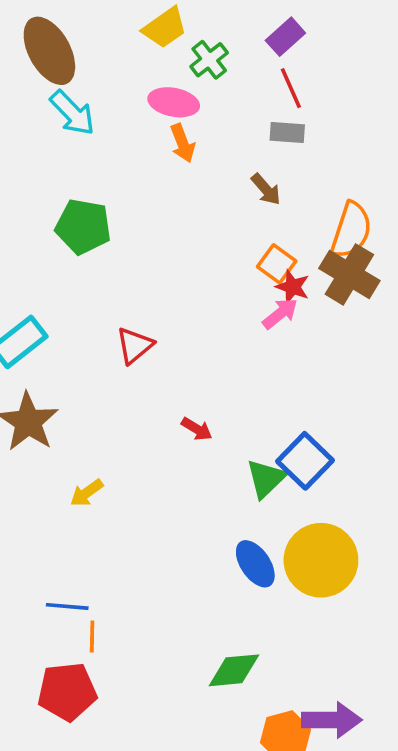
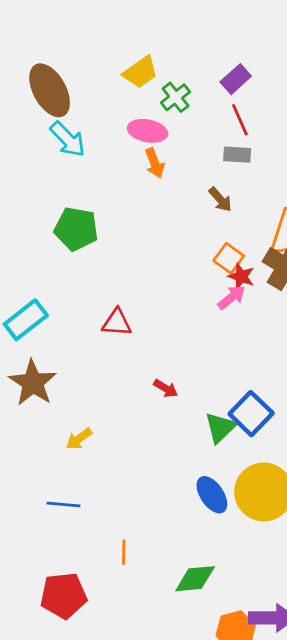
red triangle: (135, 345) -> (117, 323), turned 44
blue line: (67, 606) -> (64, 505), moved
orange line: (92, 637) -> (124, 552), moved

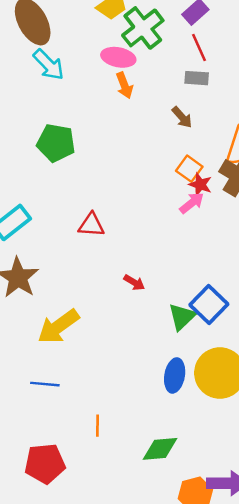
green cross: (176, 97) -> (143, 28), size x1.6
yellow arrow: (79, 439) -> (58, 327), size x1.8
blue ellipse: (212, 495) -> (175, 375), turned 44

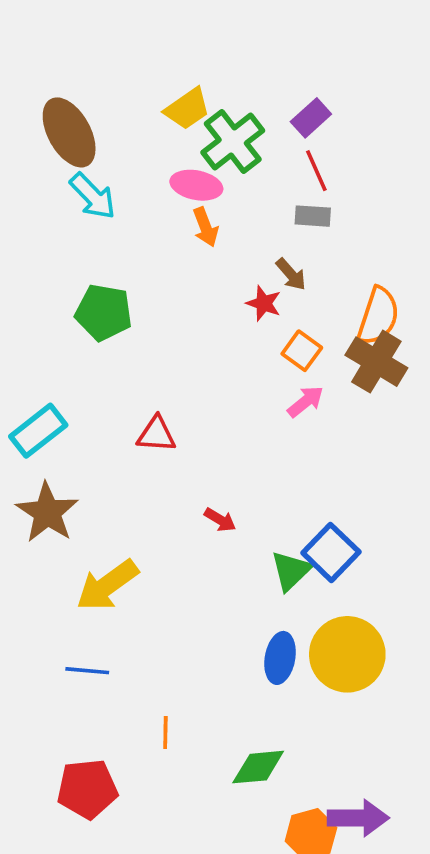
red star: (200, 185) -> (264, 303), moved

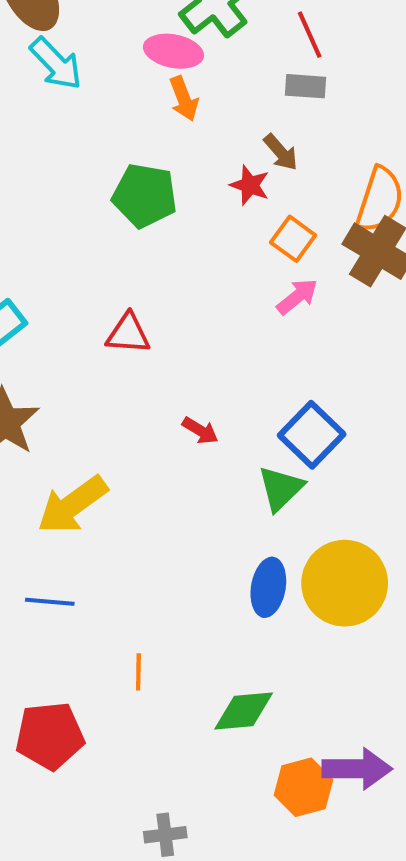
green pentagon: (104, 312) -> (145, 196), moved
blue square: (331, 552) -> (312, 435), moved

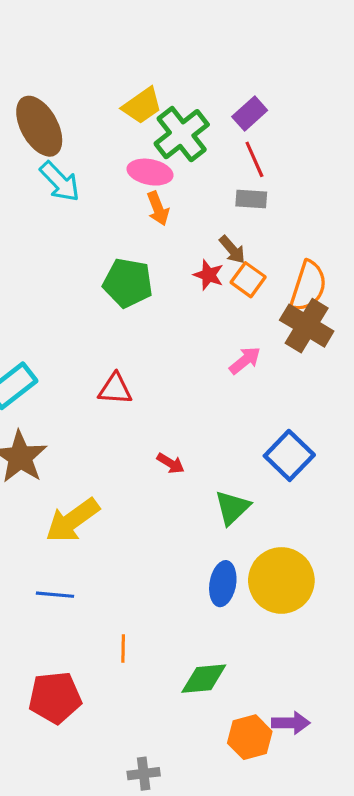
orange square: (293, 239) -> (248, 280), moved
blue square: (312, 435) -> (289, 455), moved
purple arrow: (357, 769) -> (291, 723), size x0.7

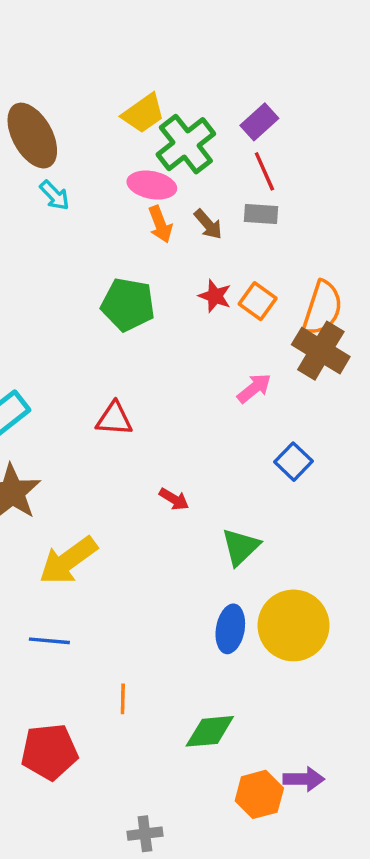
cyan arrow: (60, 182) -> (54, 195), size x0.7
brown arrow: (232, 250) -> (208, 224), moved
blue square: (289, 455) -> (293, 462), moved, size x0.7

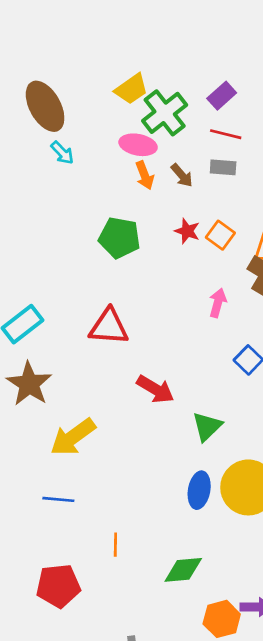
red line: (264, 171) -> (226, 134), turned -52
pink arrow: (254, 388) -> (218, 303), turned -36
red triangle: (114, 419) -> (109, 327), size x1.4
red arrow: (174, 499) -> (155, 389), size x1.6

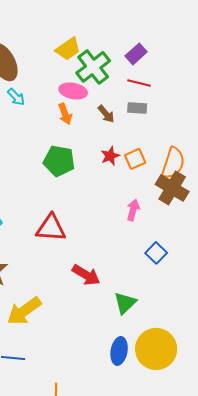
orange arrow: (145, 175) -> (65, 114), moved
red star: (187, 231) -> (110, 156), turned 30
orange square: (220, 235) -> (135, 159), turned 30

